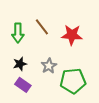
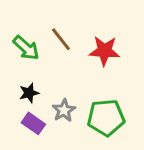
green arrow: (18, 33) -> (26, 48), turned -48
gray star: (49, 66) -> (64, 110), moved

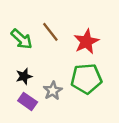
red star: (104, 51) -> (86, 42), turned -30
green pentagon: (106, 118) -> (86, 79), moved

